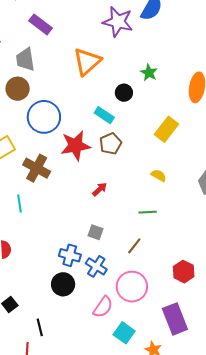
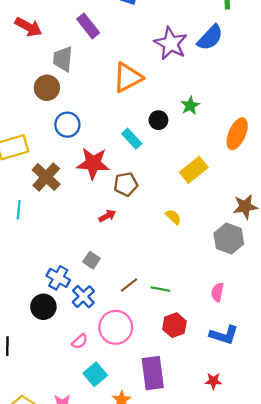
blue circle: (44, 117) -> (67, 125), size x0.7
brown pentagon: (111, 144) -> (126, 184), moved
green line: (148, 212) -> (160, 289), moved
pink semicircle: (103, 307) -> (80, 341), size x0.7

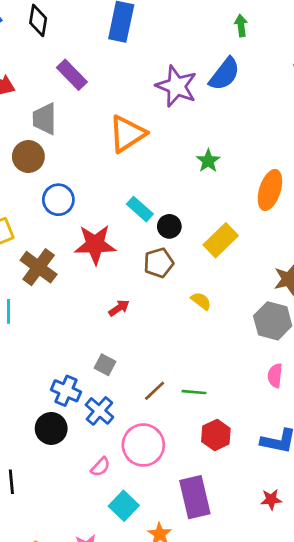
black circle: (158, 120) -> (169, 226), moved
brown pentagon: (126, 184) -> (159, 263), moved
pink semicircle: (217, 292) -> (275, 376), moved

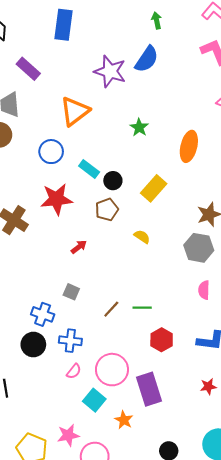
blue circle: (58, 200) -> (51, 152), moved
blue cross: (99, 411) -> (70, 341), moved, turned -30
pink circle: (143, 445) -> (112, 370), moved

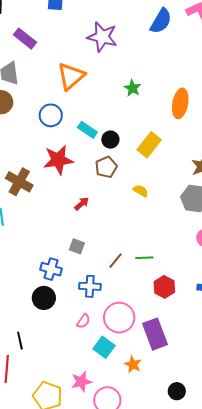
blue semicircle: (147, 59) -> (161, 21), moved
blue cross: (70, 341) -> (90, 286), moved

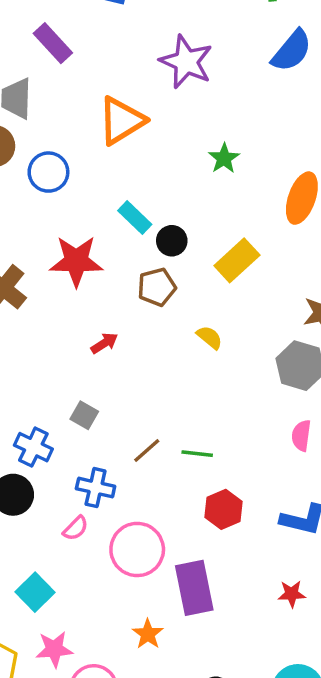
blue circle: (51, 115) -> (48, 172), moved
pink semicircle: (83, 321) -> (76, 528), moved
cyan square: (104, 347) -> (35, 592), moved

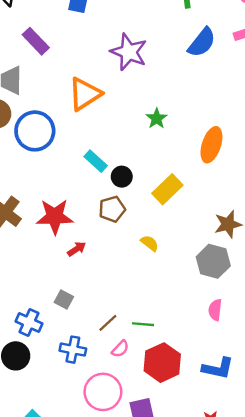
blue circle: (48, 172) -> (35, 131), size x1.4
red star: (76, 261) -> (55, 217), moved
red hexagon: (223, 509) -> (162, 363), size x1.4
pink semicircle: (76, 528) -> (120, 349), moved

